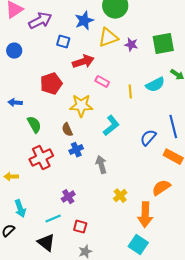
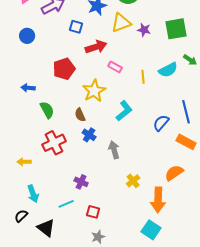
yellow star: (81, 106) -> (94, 91), turned -30
blue cross: (76, 150) -> (89, 135), turned -32
purple cross: (68, 197) -> (81, 182), turned -32
black triangle: (46, 243) -> (46, 228), moved

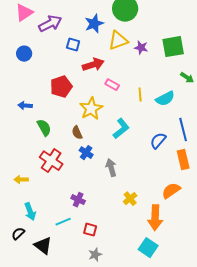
cyan semicircle: (168, 70) -> (165, 99), moved
orange rectangle: (186, 142) -> (183, 160), turned 48
red cross: (54, 143) -> (51, 161), turned -30

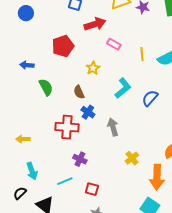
yellow star: (91, 109) -> (93, 68), size x0.6
blue semicircle: (158, 141) -> (150, 98), moved
red cross: (51, 161) -> (67, 127), moved, turned -30

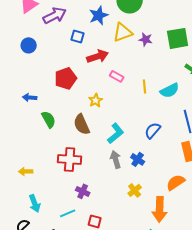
cyan L-shape: (123, 88) -> (116, 133), moved
brown semicircle: (79, 92) -> (82, 124), size x1.5
blue cross: (88, 112) -> (138, 159), moved

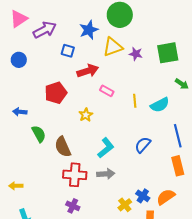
brown semicircle: (82, 124) -> (63, 147), moved
red cross: (70, 159) -> (75, 175), moved
gray arrow: (116, 159) -> (106, 174), turned 102
blue cross: (138, 159) -> (143, 196), moved

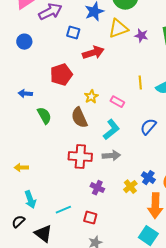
pink rectangle: (107, 91) -> (117, 102), moved
brown semicircle: (63, 147) -> (79, 118), moved
purple cross: (73, 206) -> (97, 188), moved

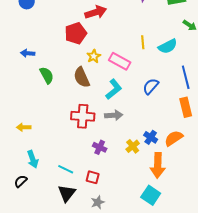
red pentagon: (61, 75) -> (76, 33), moved
pink rectangle: (117, 102) -> (120, 61), size x1.5
cyan line: (63, 210) -> (66, 169), turned 49
black triangle: (43, 234) -> (67, 193), moved, turned 30

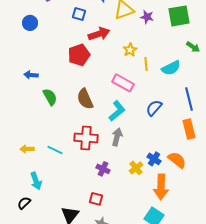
yellow star: (94, 56) -> (130, 50), moved
gray arrow: (114, 115) -> (117, 137), turned -72
orange semicircle: (174, 138) -> (177, 160), turned 72
cyan line: (66, 169) -> (55, 150), moved

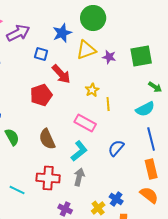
red arrow: (99, 34) -> (61, 74), turned 65
cyan semicircle: (171, 68) -> (145, 109), moved
orange semicircle: (177, 160) -> (149, 195), moved

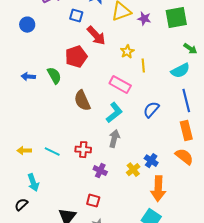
green semicircle: (12, 137) -> (54, 76), moved
red cross: (48, 178) -> (83, 150), moved, size x0.7

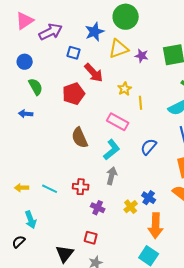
green semicircle: (54, 76) -> (36, 87), moved

